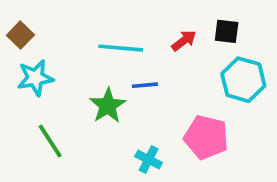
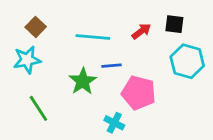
brown square: (20, 35) -> (36, 27), moved
pink pentagon: (206, 137) -> (139, 93), moved

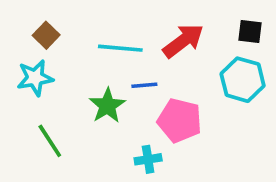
black square: (174, 24) -> (250, 31), moved
red arrow: (141, 31) -> (183, 41), size x1.6
cyan cross: (114, 123) -> (148, 159), turned -36

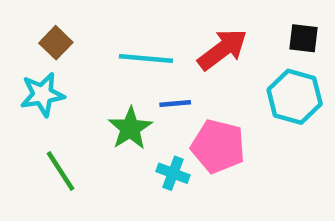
cyan cross: (148, 159) -> (173, 173), moved, turned 30

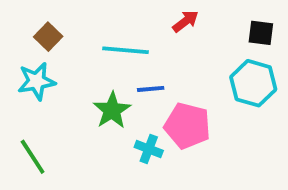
red arrow: (222, 49) -> (185, 21), moved, size x0.6
green line: (60, 171) -> (33, 157), moved

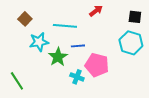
cyan star: (36, 81) -> (39, 42), moved

